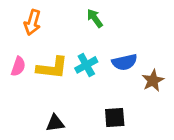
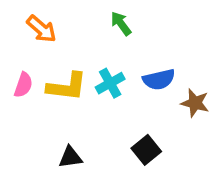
orange arrow: (32, 22) -> (41, 29), turned -65
brown star: (153, 81) -> (195, 103), turned -30
black square: (115, 117) -> (146, 150), turned -35

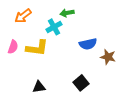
green arrow: (121, 23) -> (67, 13), turned -64
orange arrow: (41, 29) -> (23, 16), turned 102
cyan cross: (110, 83) -> (54, 27), moved

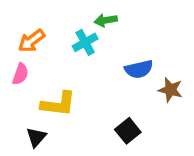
orange arrow: (23, 16) -> (31, 41), moved
yellow L-shape: (37, 48) -> (58, 104), moved
black triangle: (39, 87) -> (36, 137), moved, turned -40

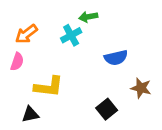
brown star: (170, 90) -> (141, 88), moved
black triangle: (36, 137) -> (30, 114), turned 36

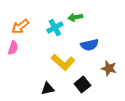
green arrow: (88, 17) -> (75, 17), moved
yellow L-shape: (49, 87) -> (63, 62), moved, turned 35
black triangle: (30, 114) -> (48, 89), moved

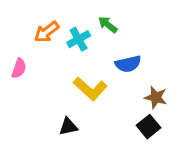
green arrow: (75, 17) -> (108, 25), turned 48
orange arrow: (20, 26) -> (47, 32), moved
black square: (82, 85) -> (148, 127), moved

